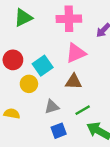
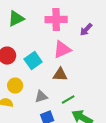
yellow circle: (29, 84) -> (15, 86), moved

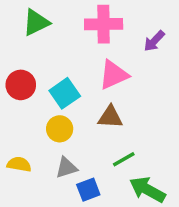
yellow circle: (15, 86) -> (60, 129), moved
gray triangle: (41, 97) -> (66, 168), moved

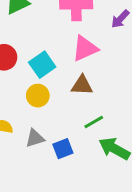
gray triangle: (66, 168) -> (35, 138), moved

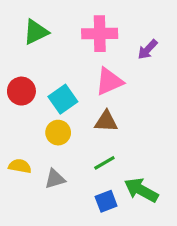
green line: (94, 122) -> (104, 163), moved
blue square: (63, 149) -> (106, 201), moved

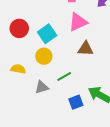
brown triangle: (106, 121) -> (86, 49), moved
green line: (104, 163) -> (64, 77), moved
yellow semicircle: (20, 166) -> (18, 69), moved

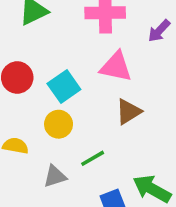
pink triangle: (78, 22) -> (116, 67), turned 36
brown triangle: (86, 49) -> (129, 112), turned -35

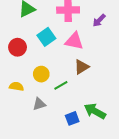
cyan square: (64, 86) -> (46, 37), moved
green line: (93, 158) -> (61, 85), moved

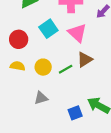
pink triangle: (74, 41) -> (77, 33), turned 30
green line: (61, 85) -> (66, 69), moved
yellow semicircle: (16, 86) -> (18, 66), moved

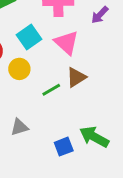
yellow circle: (43, 67) -> (19, 69), moved

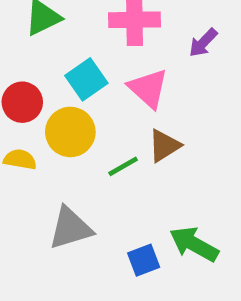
yellow circle: (19, 69) -> (70, 132), size x1.4
gray triangle: (19, 127) -> (70, 228), size x1.5

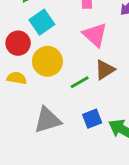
cyan square: (86, 79) -> (42, 22), moved
blue square: (144, 260) -> (92, 119), moved

